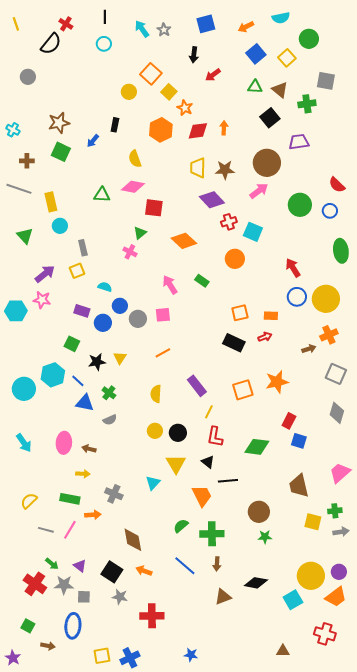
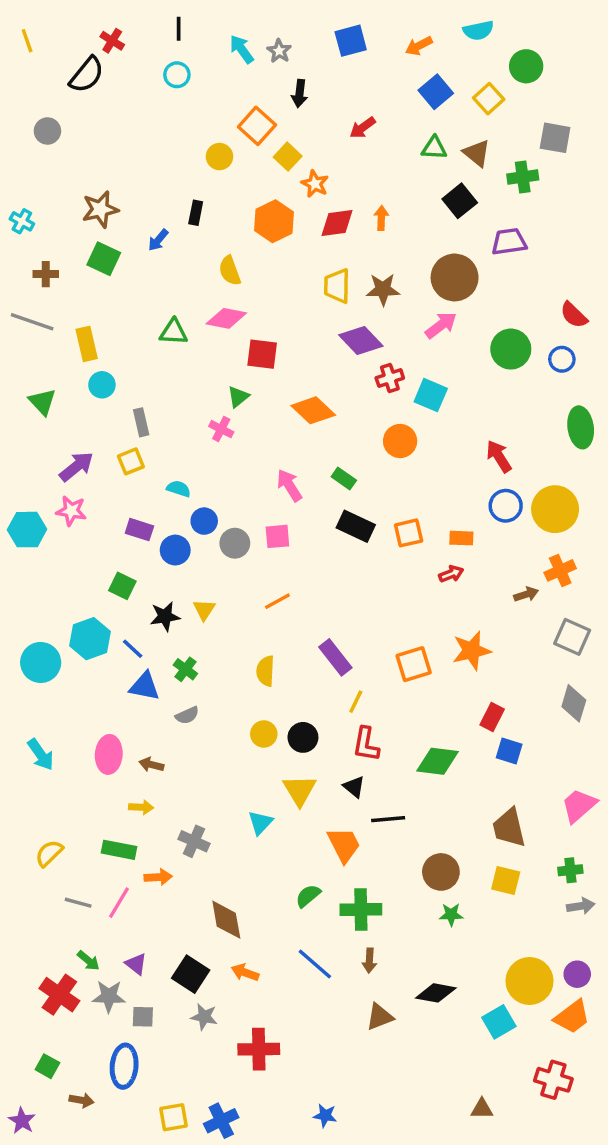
black arrow: (194, 55) -> (300, 94), moved
black rectangle: (234, 343) -> (356, 526), moved
yellow square: (313, 522) -> (506, 880), moved

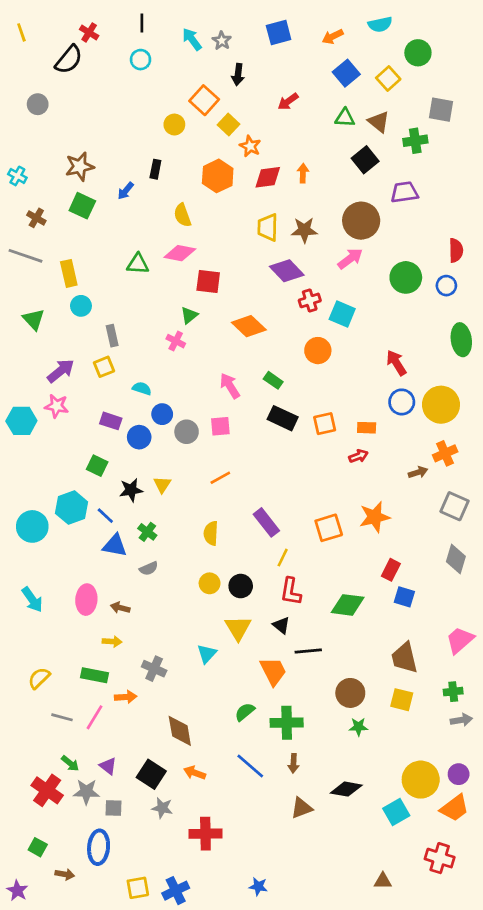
brown cross: (46, 274) -> (36, 218), turned 30
red semicircle: (574, 315) -> (456, 250), turned -135

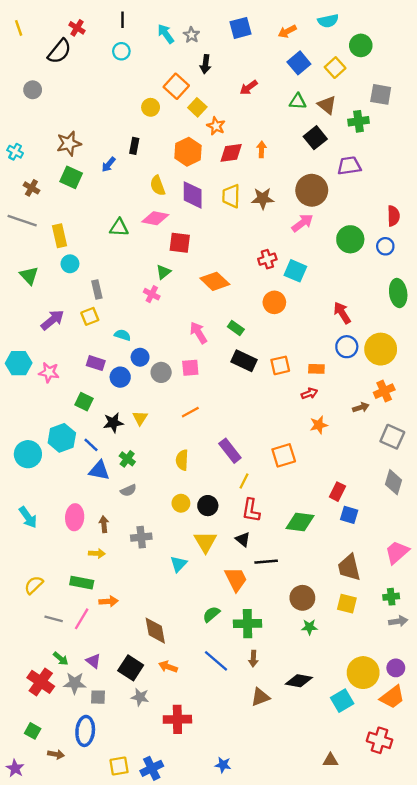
purple diamond: (287, 271) -> (193, 195), moved, turned 44
pink star: (57, 406) -> (49, 372), moved
orange star: (375, 517) -> (319, 425), moved, size x0.7
brown arrow: (120, 608) -> (104, 524), turned 70
gray cross: (154, 669) -> (141, 537), moved, turned -30

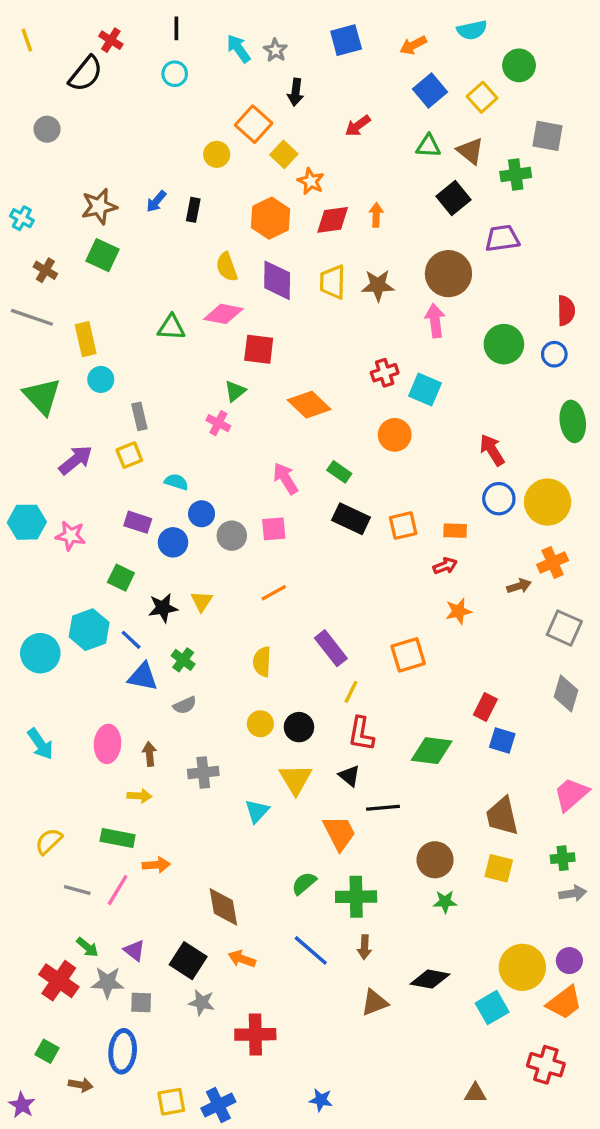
blue arrow: (109, 165) -> (156, 201), moved
pink arrow: (302, 223) -> (435, 321), turned -60
green triangle: (29, 275) -> (42, 396), size x1.4

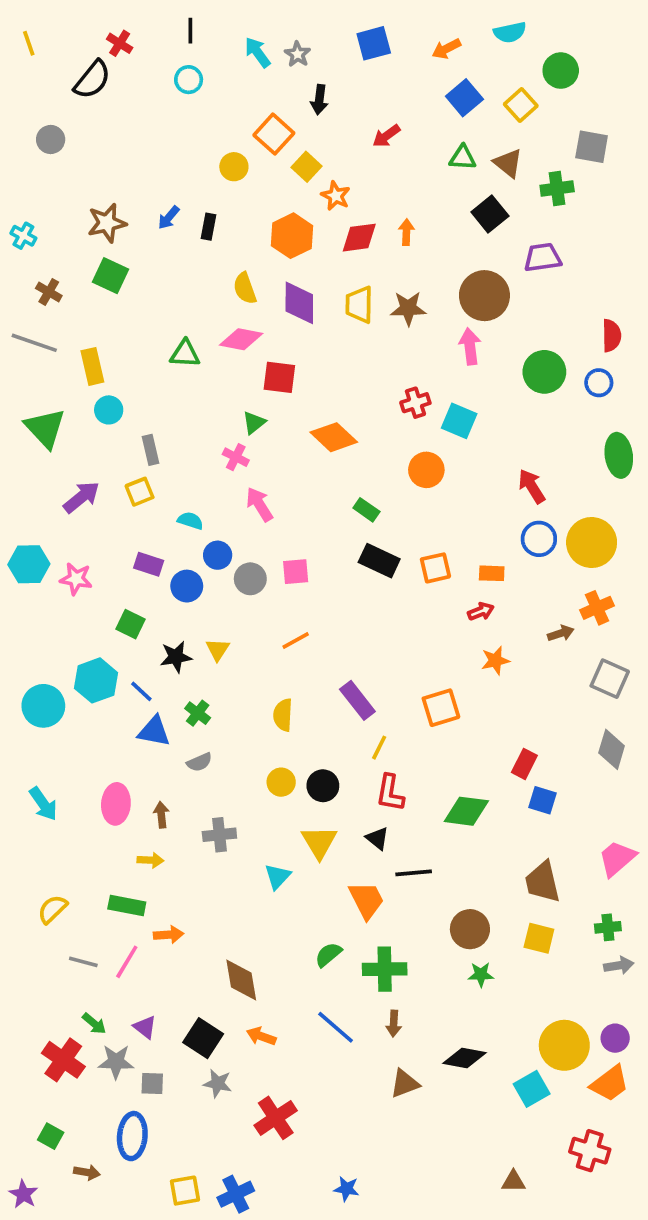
pink arrow: (286, 479) -> (259, 504), moved
red cross: (255, 1034) -> (276, 1118), turned -33

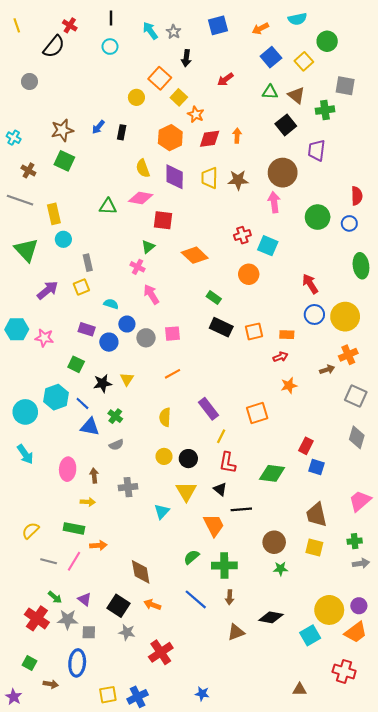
purple trapezoid: (543, 257) -> (317, 150), turned -75
cyan arrow: (43, 804) -> (25, 454), moved

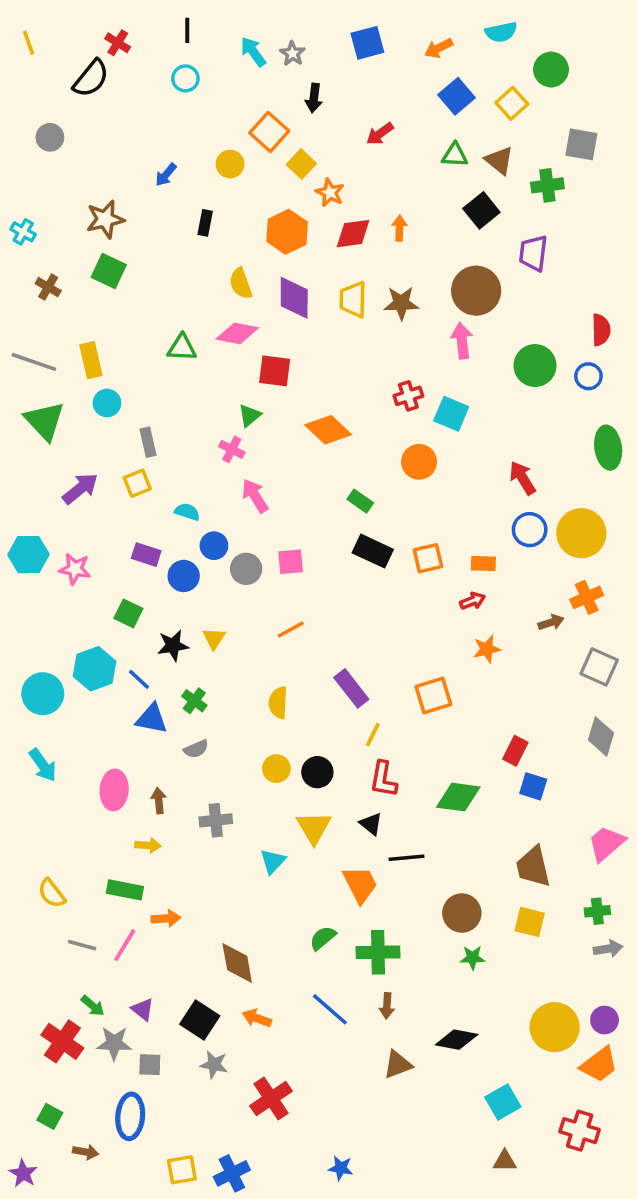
blue arrow: (98, 127) -> (166, 175), moved
gray line: (20, 200) -> (34, 362), moved
yellow semicircle: (31, 531) -> (52, 893), turned -84
cyan square: (310, 635) -> (503, 1102), moved

